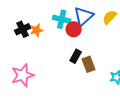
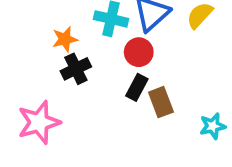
black cross: (23, 29) -> (76, 69), moved
red circle: (74, 29) -> (139, 52), moved

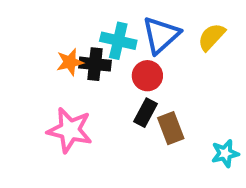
black cross: (76, 69) -> (95, 64), moved, turned 32
pink star: (39, 122) -> (70, 130), moved, turned 30

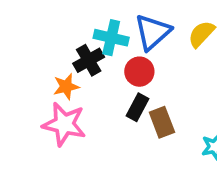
orange star: (70, 62) -> (66, 87), moved
black cross: (95, 64) -> (89, 60), turned -36

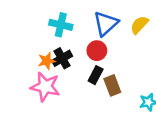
cyan cross: (111, 38) -> (61, 25), moved
black cross: (89, 60) -> (62, 58), moved

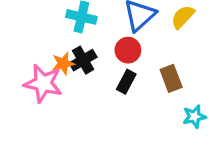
brown rectangle: (112, 85) -> (171, 78), moved
pink star: (45, 87) -> (43, 83), moved

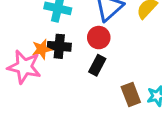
black cross: (83, 60) -> (59, 46), turned 35
brown rectangle: (171, 78) -> (131, 95), moved

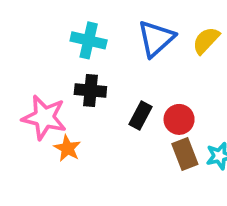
red circle: (99, 38) -> (179, 119), moved
orange star: (42, 49) -> (67, 148), moved, turned -30

